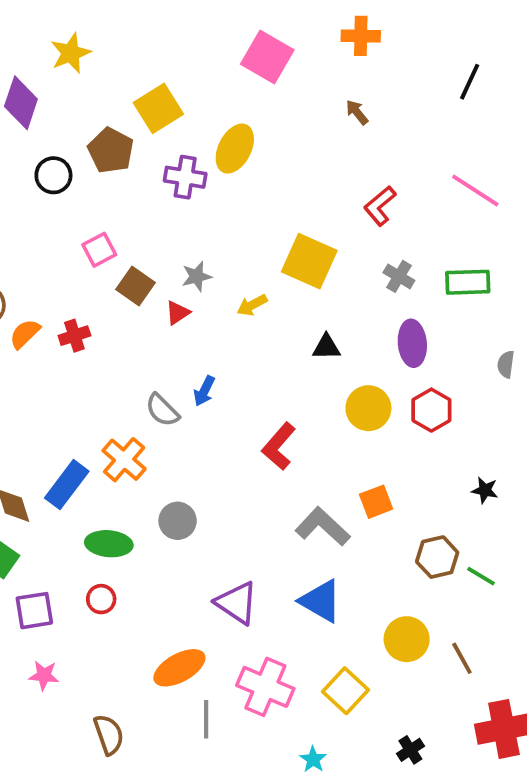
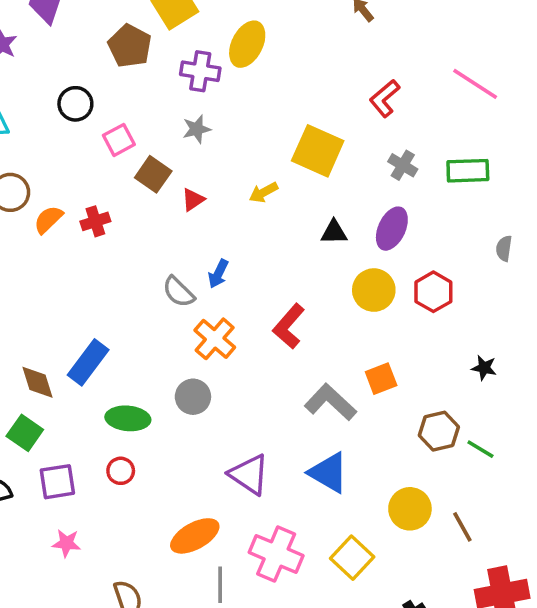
black circle: (53, 175) -> (75, 104), moved
gray star: (197, 276) -> (197, 129), moved
purple ellipse: (412, 343) -> (392, 229), moved, turned 30
orange cross: (124, 460) -> (215, 339), moved

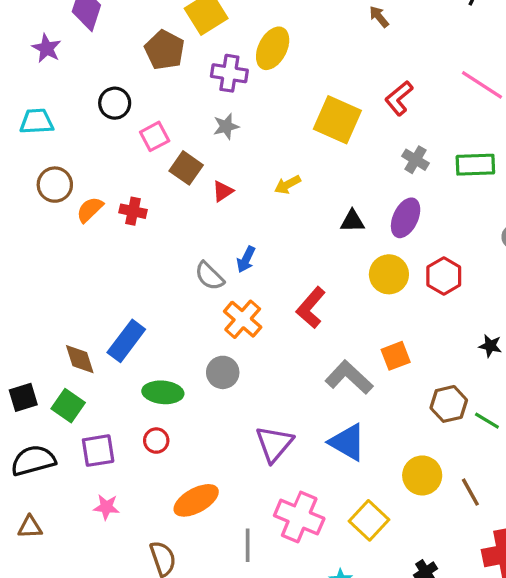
yellow square: (318, 151) -> (337, 120), moved
red cross: (95, 221) -> (133, 211), turned 30
purple triangle: (249, 474) -> (274, 444), turned 36
orange ellipse: (195, 536) -> (196, 500), moved

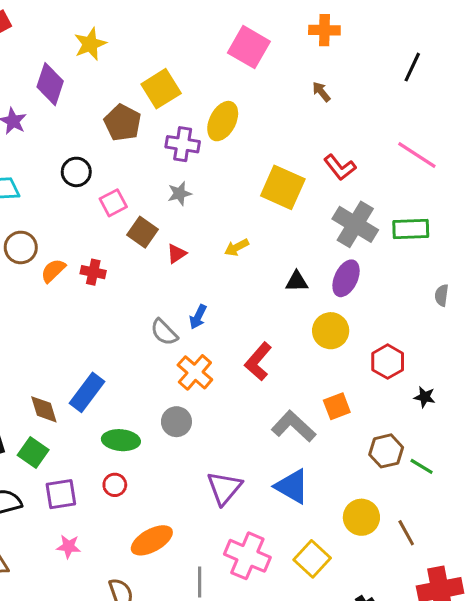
red L-shape: (399, 98) -> (340, 167), turned -88
gray cross: (416, 160) -> (355, 224), size x1.8
red hexagon: (444, 276) -> (388, 362), moved

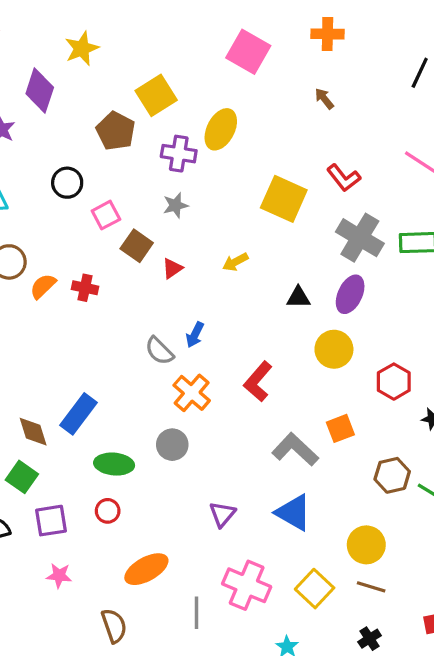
purple triangle: (224, 488) -> (222, 514), size x0.7
brown line: (406, 533) -> (371, 587), moved, turned -44

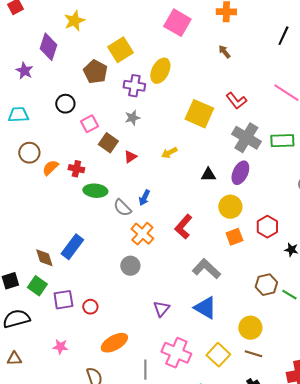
orange square: (340, 428) -> (234, 237), moved
green ellipse: (114, 464) -> (95, 191), moved
purple square: (51, 521) -> (63, 300), moved

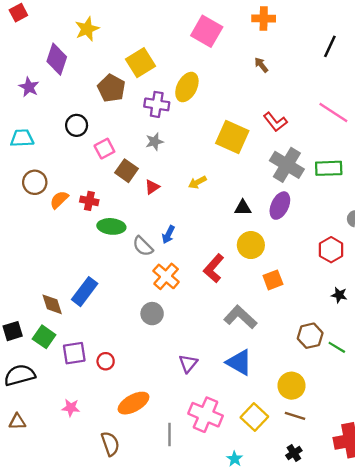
yellow circle: (230, 207) -> (251, 245), moved
red hexagon: (267, 227) -> (331, 250), moved

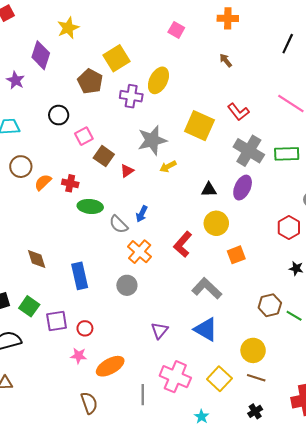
pink square: (207, 31) -> (176, 30), size x0.6
gray star: (154, 142) -> (152, 140), moved, size x1.8
blue rectangle: (85, 292) -> (80, 276), moved, turned -50
brown diamond: (52, 304) -> (37, 259), moved
pink star: (71, 408) -> (79, 356), moved

